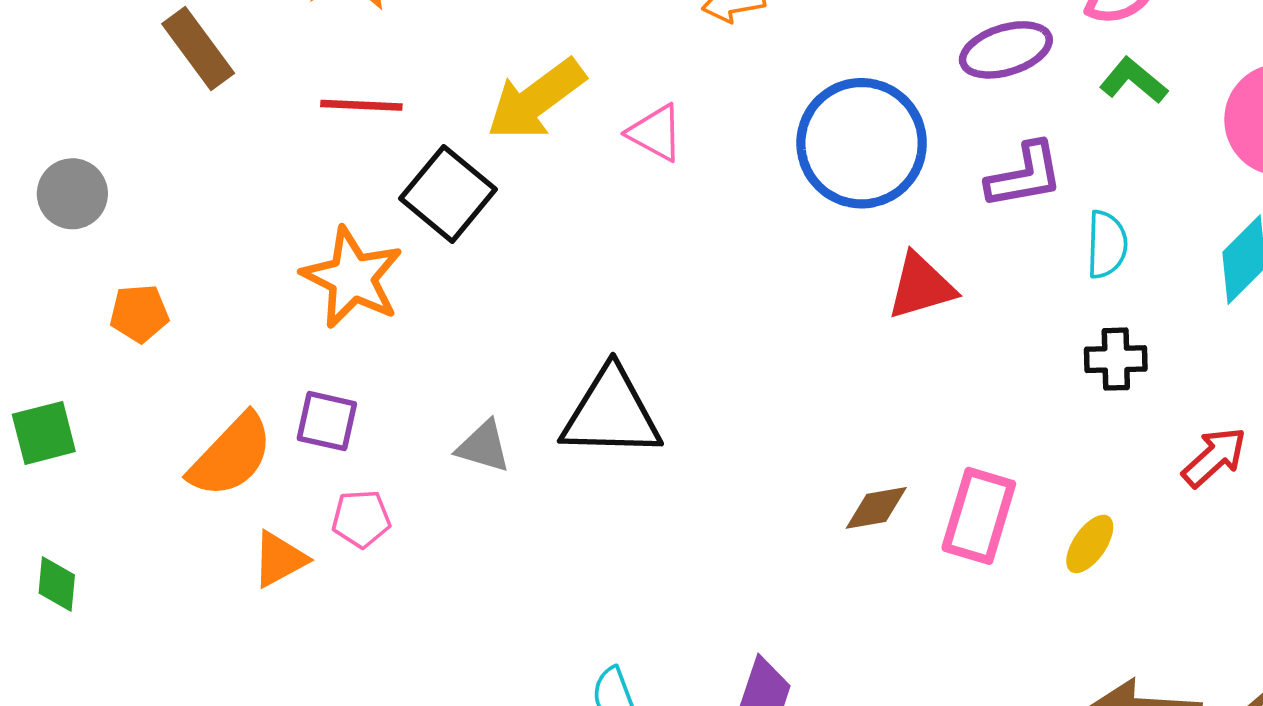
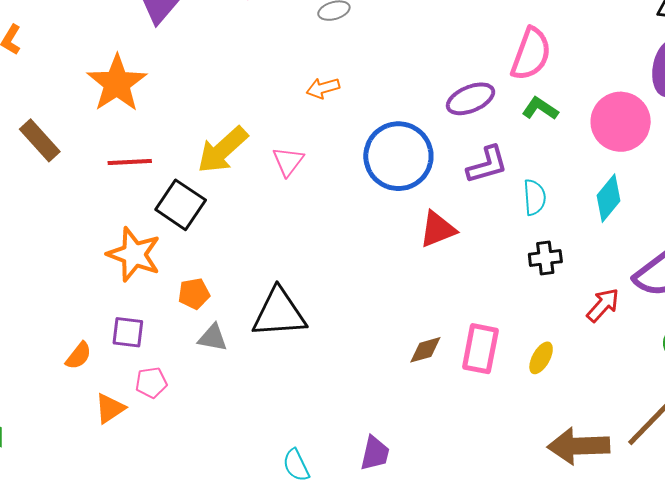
pink triangle: (655, 133) -> (288, 161), turned 44
orange pentagon: (139, 313) -> (194, 294), moved
orange semicircle: (231, 456) -> (79, 356), size x0.6

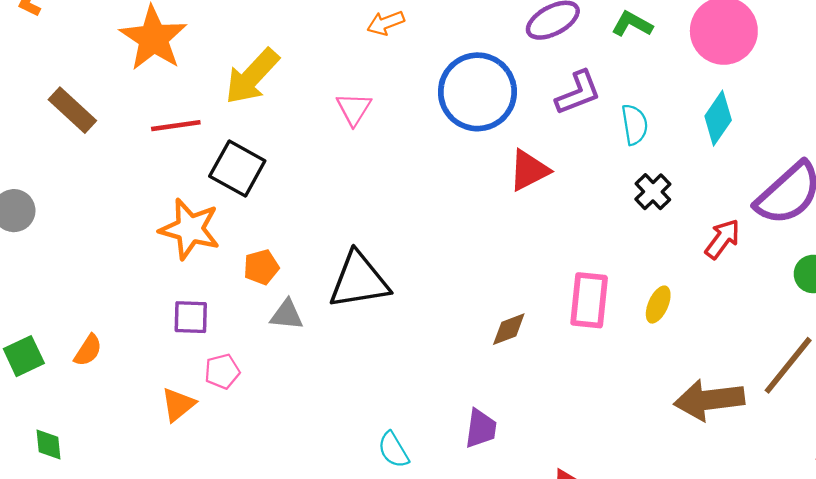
yellow arrow: (223, 150) -> (252, 76), moved
black cross: (545, 258) -> (653, 192), turned -32
brown diamond: (425, 350) -> (509, 329), moved
orange semicircle: (79, 356) -> (88, 350), moved

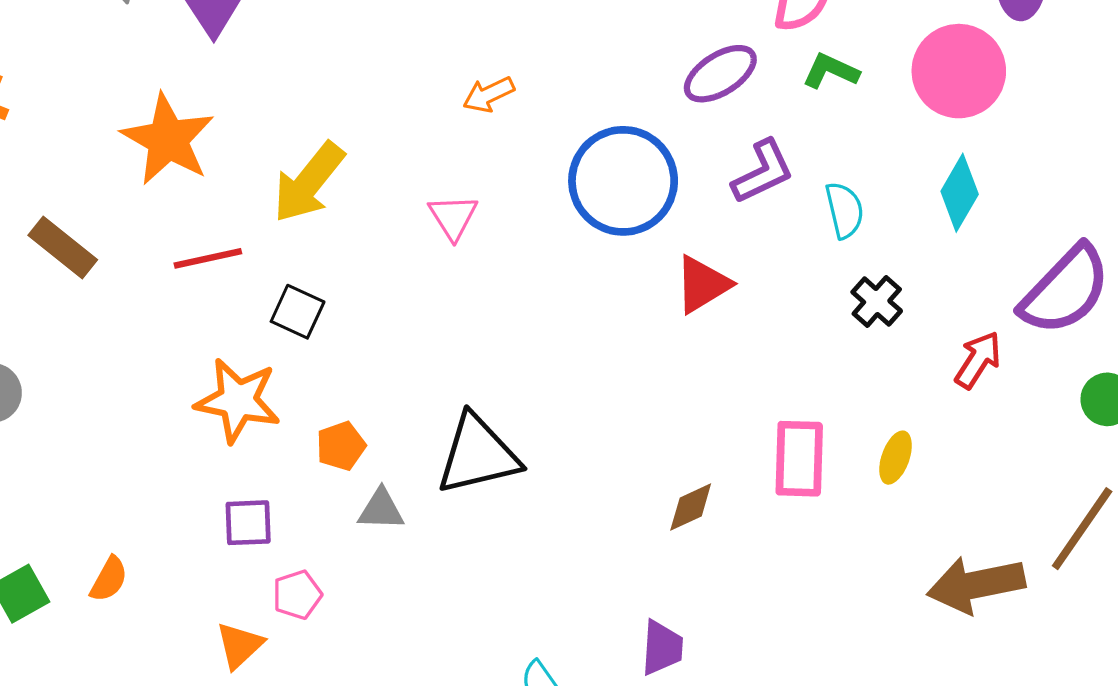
black square: (237, 169) -> (298, 312), size x0.7

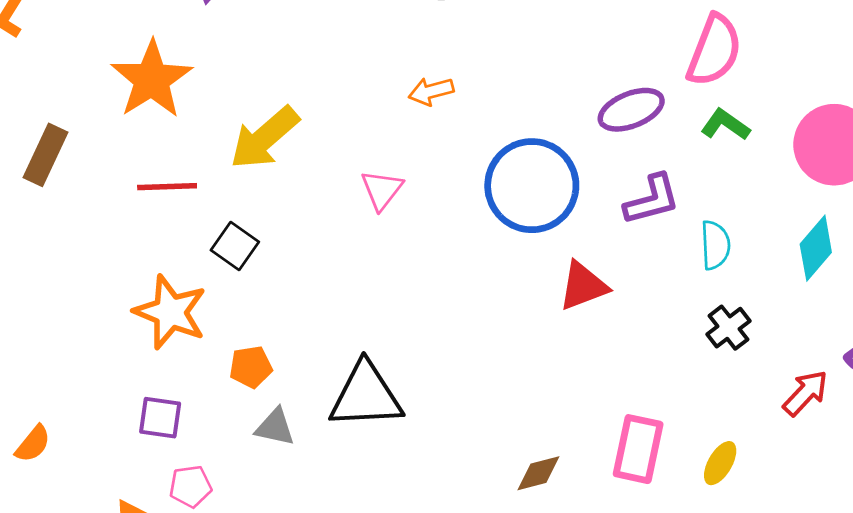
brown rectangle: (63, 247) -> (46, 155), turned 66

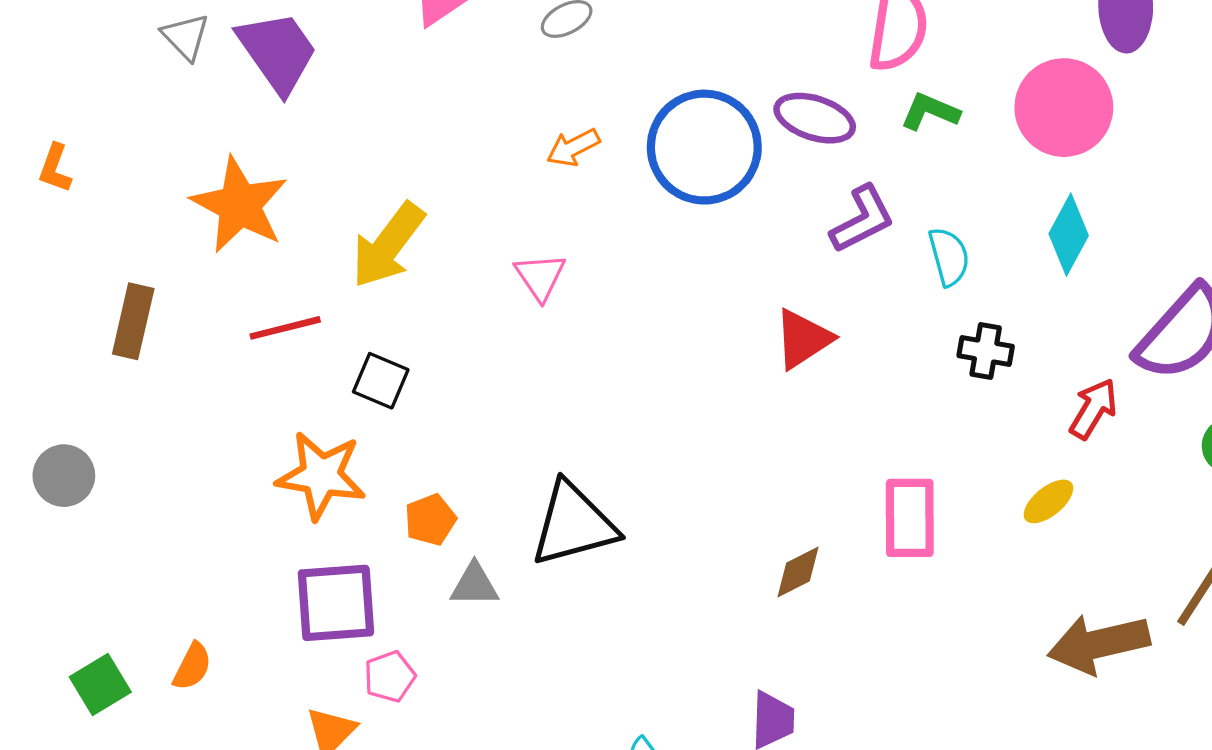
purple ellipse: (631, 110) -> (815, 118), turned 52
blue circle: (532, 186) -> (704, 147), moved
black cross: (728, 328) -> (986, 351), turned -30
purple square: (160, 418) -> (336, 603), size x1.6
yellow ellipse: (720, 463) -> (1049, 501), moved, turned 33

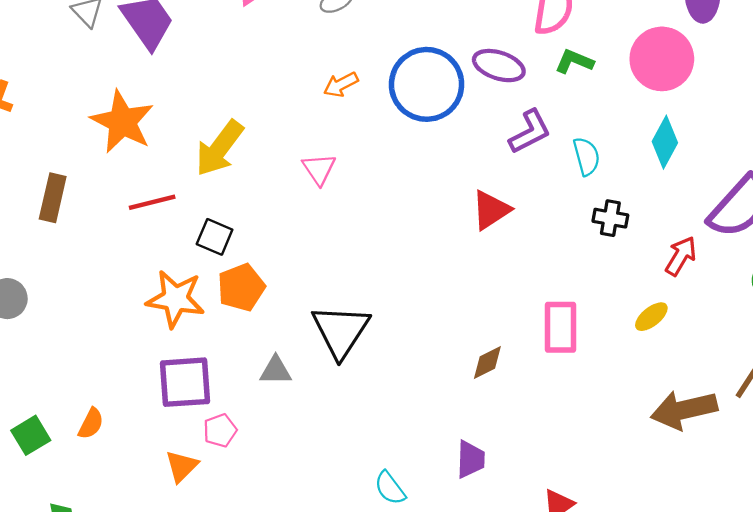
orange pentagon: (430, 520) -> (241, 287), moved, size x1.4
black triangle: (574, 524) -> (341, 331), turned -42

